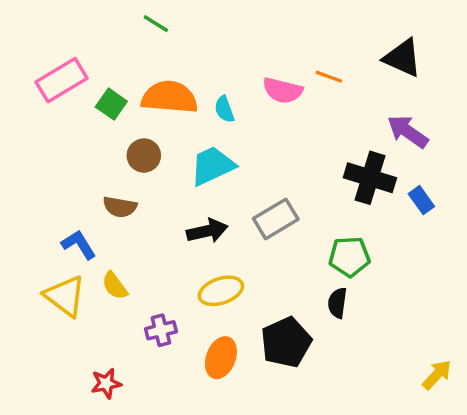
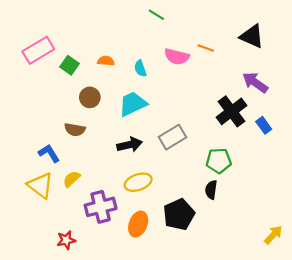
green line: (156, 24) -> (156, 15), moved
orange semicircle: (170, 97) -> (106, 61), size x0.5
black cross: (370, 178) -> (231, 111), turned 36
yellow semicircle: (115, 286) -> (72, 179), turned 84
purple cross: (161, 330) -> (101, 207), size x1.6

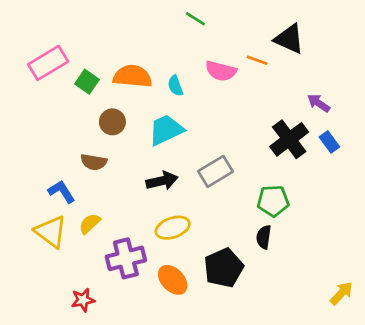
black triangle: (252, 36) -> (289, 39), moved
orange semicircle: (106, 61) -> (132, 76), size x1.8
purple arrow: (255, 82) -> (319, 103), size x0.7
blue rectangle: (264, 125) -> (329, 142), moved
orange ellipse: (138, 224) -> (173, 280), turned -65

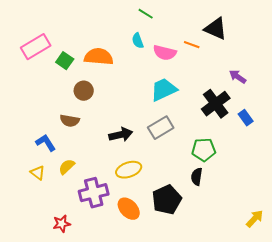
cyan semicircle: (175, 86) -> (138, 41), moved
cyan trapezoid: (166, 130) -> (164, 90), moved
blue rectangle: (329, 142) -> (246, 118), moved
yellow triangle: (51, 232) -> (38, 173), size x0.6

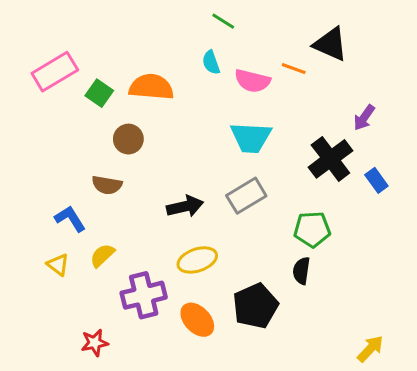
purple arrow: (238, 77) -> (364, 118), turned -90
cyan trapezoid: (164, 90) -> (251, 137), turned -152
yellow arrow: (255, 219) -> (370, 349), moved

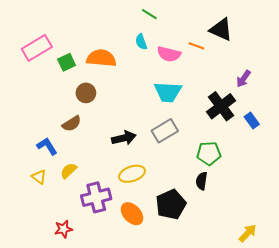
green square: (99, 93) -> (67, 62), turned 30
brown semicircle: (107, 185) -> (72, 124), turned -42

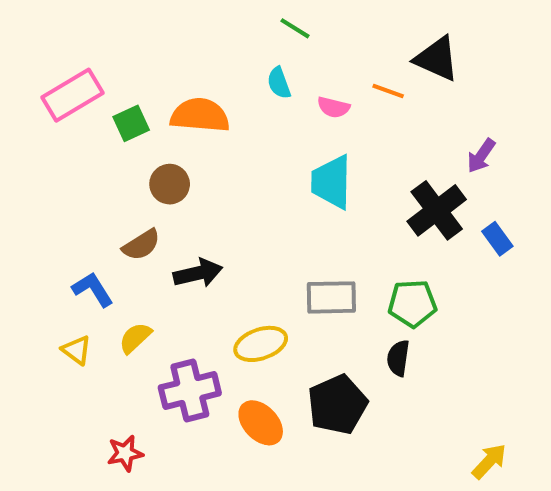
pink semicircle: (169, 54) -> (333, 107), size x0.7
cyan trapezoid: (168, 92) -> (331, 182), turned 88
gray rectangle: (165, 131) -> (331, 297), moved, turned 30
black arrow: (124, 138) -> (198, 273), moved

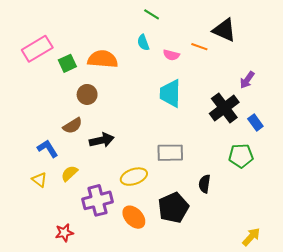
green pentagon: (412, 303) -> (241, 156), moved

